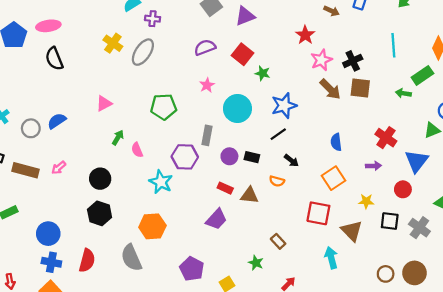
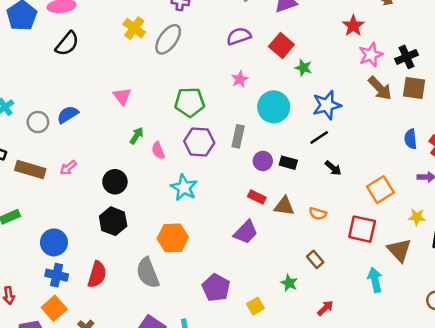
black semicircle: (54, 59) -> (67, 44), turned -120
pink triangle: (104, 103) -> (122, 96), turned -42
blue semicircle: (336, 142) -> (411, 139), moved
purple hexagon: (185, 157) -> (199, 142), moved
orange semicircle: (277, 181) -> (318, 214), moved

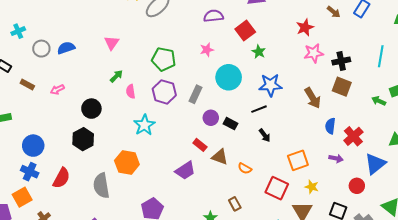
brown arrow: (380, 88) -> (313, 98), moved
brown rectangle: (30, 170) -> (27, 84), size x0.6
yellow star: (417, 217) -> (312, 187), moved

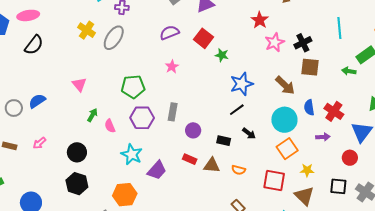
cyan circle: (229, 77) -> (284, 120), moved
black rectangle: (230, 124) -> (224, 141), moved
purple trapezoid: (185, 170) -> (157, 170), moved

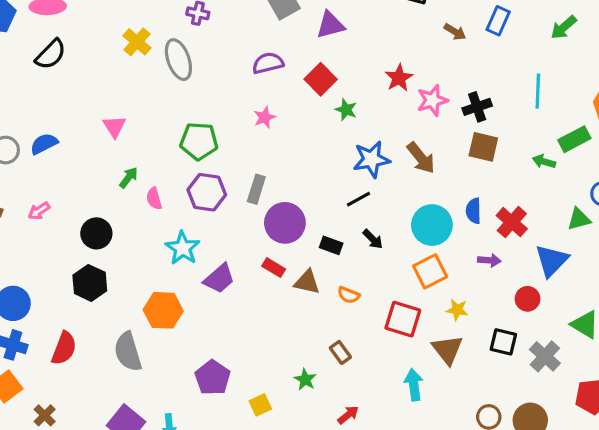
red star: (260, 20) -> (399, 78), moved
gray ellipse: (114, 38) -> (178, 60), turned -60
brown arrow: (285, 85) -> (421, 158), moved
purple circle: (193, 130) -> (285, 223), size x1.6

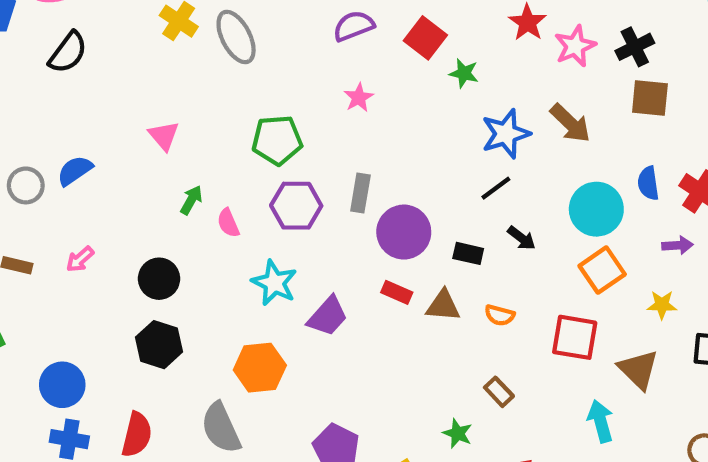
yellow star: (457, 310) -> (662, 305), moved

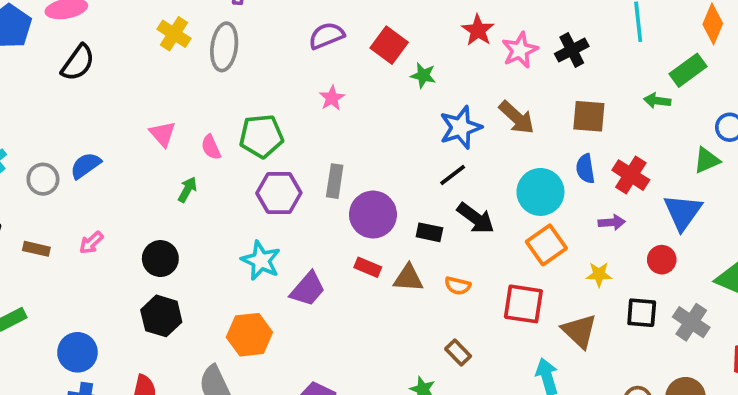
gray ellipse: (236, 37) -> (224, 47), turned 36
brown square: (650, 98) -> (589, 116), moved
pink semicircle: (228, 223) -> (211, 147), moved
black arrow: (521, 238) -> (476, 218), size x1.5

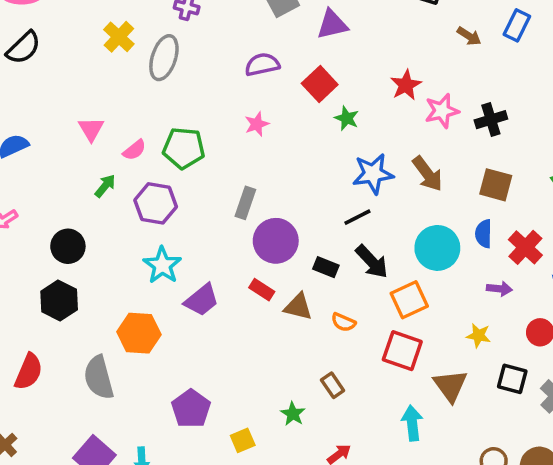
pink semicircle: (211, 147) -> (134, 150), turned -115
purple hexagon: (279, 193) -> (156, 203), moved
orange square: (546, 245) -> (409, 300), moved

